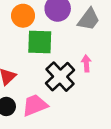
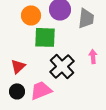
gray trapezoid: (89, 19) -> (86, 18), turned -30
pink arrow: (86, 63) -> (93, 56), moved

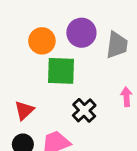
black cross: (62, 66) -> (84, 110), size x0.7

